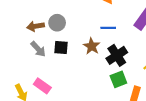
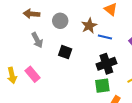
brown arrow: (36, 26) -> (32, 14), moved
brown star: (92, 46) -> (89, 26), moved
black square: (61, 48) -> (65, 52), moved

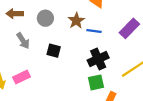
pink rectangle: (33, 74) -> (21, 77), turned -70

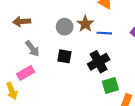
gray circle: (45, 18) -> (65, 27), moved
black cross: (98, 59) -> (99, 62), moved
pink rectangle: (21, 77) -> (26, 73), moved

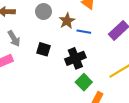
gray circle: (65, 27) -> (43, 12), moved
green square: (110, 85) -> (84, 82), turned -35

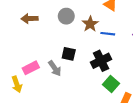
gray arrow: (14, 38) -> (55, 68), moved

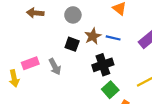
brown star: (90, 24) -> (93, 36), moved
black square: (69, 54) -> (72, 44), moved

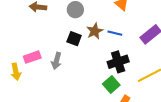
black cross: (103, 65) -> (118, 62), moved
gray arrow: (55, 67) -> (57, 61), turned 42

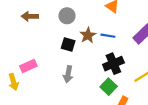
gray arrow: (57, 61) -> (68, 74), moved

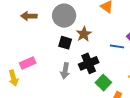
gray circle: (67, 16) -> (64, 16), size x1.5
blue line: (108, 36) -> (117, 46), moved
black cross: (113, 64) -> (89, 63), moved

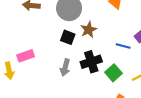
green square: (103, 83) -> (113, 73), moved

